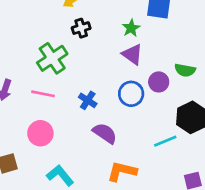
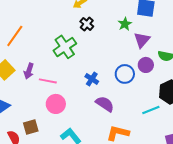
black cross: (81, 28) -> (87, 24), turned -32
purple triangle: (132, 54) -> (142, 40), moved, turned 36
pink line: (43, 94) -> (48, 81), moved

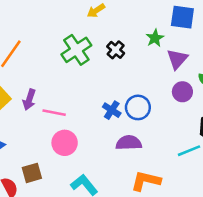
black cross: (87, 24) -> (116, 50), moved
green cross: (65, 47) -> (76, 50), moved
blue circle: (125, 74) -> (138, 107), moved
purple semicircle: (105, 104) -> (129, 143), turned -36

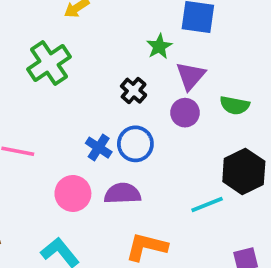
black cross: (116, 50) -> (134, 91), moved
purple circle: (182, 92) -> (185, 113), moved
pink circle: (65, 143) -> (73, 193), moved

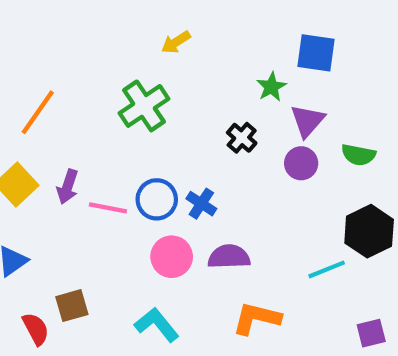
blue circle: (135, 144) -> (157, 199), moved

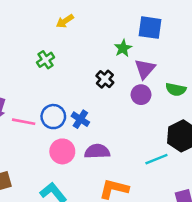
green cross: (144, 106) -> (46, 60), size x0.6

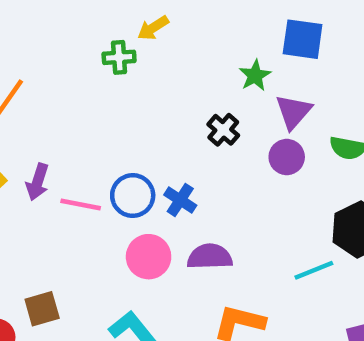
green cross: (46, 60) -> (119, 57), moved, turned 30

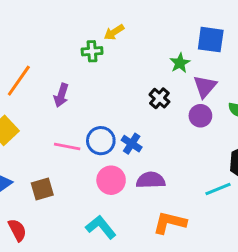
purple arrow: (38, 182) -> (61, 95), moved
brown square: (42, 309) -> (42, 189), moved

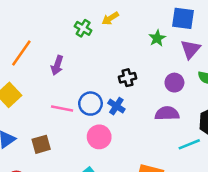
yellow arrow: (114, 32) -> (110, 18), moved
green cross: (92, 51) -> (83, 28), turned 35
purple triangle: (205, 86) -> (190, 49), moved
black cross: (159, 98) -> (128, 78), moved, turned 35
purple semicircle: (151, 180) -> (167, 113), moved

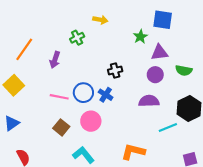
yellow arrow: (110, 18) -> (100, 20), turned -136
green cross: (83, 28) -> (77, 38), moved, turned 32
purple triangle: (190, 49) -> (159, 52), moved, turned 42
brown square: (41, 144) -> (61, 127), moved, turned -35

